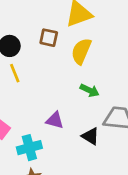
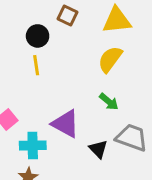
brown square: (49, 38) -> (67, 15), moved
purple triangle: (55, 120) -> (66, 124), size x1.5

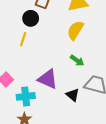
black circle: (38, 36) -> (31, 18), moved
yellow line: (36, 65) -> (23, 39), turned 32

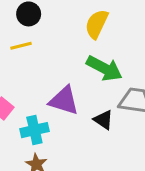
yellow line: (23, 39) -> (21, 46), turned 64
green arrow: (77, 61) -> (104, 68), size x1.6

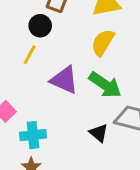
yellow line: (21, 46) -> (30, 55), turned -54
purple triangle: (64, 101) -> (64, 80), moved

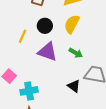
black circle: (40, 26) -> (45, 26), moved
green arrow: (105, 85) -> (76, 53), size x0.6

